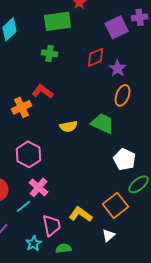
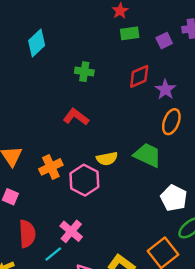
green rectangle: (58, 21) -> (130, 33), moved, size x0.6
purple square: (117, 27) -> (164, 41), size x0.6
orange cross: (22, 107) -> (51, 167), moved
pink hexagon: (29, 154) -> (84, 180), moved

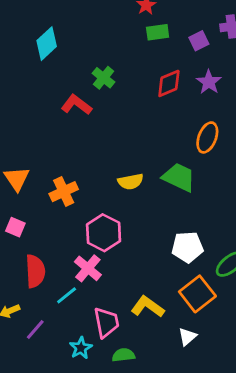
green cross: (84, 72) -> (104, 78), turned 30
purple star: (165, 89) -> (209, 82), moved
red L-shape: (76, 117) -> (76, 105), moved
pink hexagon: (84, 180) -> (104, 233), moved
white pentagon: (174, 198) -> (187, 247), moved, turned -30

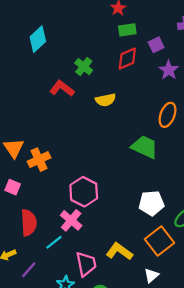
purple square: (199, 41) -> (156, 45), moved
red diamond: (169, 83) -> (127, 59), moved
yellow semicircle: (131, 182) -> (106, 100), moved
orange cross: (64, 192) -> (39, 160), moved

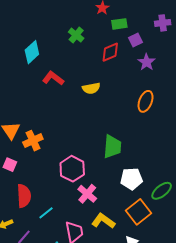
green rectangle: (127, 30) -> (119, 24), moved
cyan diamond: (38, 39) -> (32, 52), moved
green cross: (84, 67) -> (76, 35), moved
green trapezoid: (145, 147) -> (112, 147), moved, turned 70
pink cross: (71, 220) -> (87, 194), moved

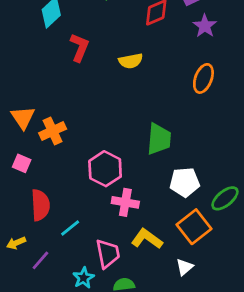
red L-shape: (53, 78) -> (79, 47), turned 75
pink cross: (87, 194) -> (125, 202), turned -30

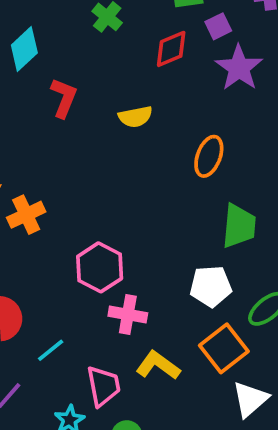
purple star: (205, 26) -> (239, 68), size x1.4
orange ellipse: (203, 78) -> (209, 156), moved
green trapezoid: (159, 139) -> (239, 226), moved
white triangle: (185, 267) -> (250, 399), moved, size x1.5

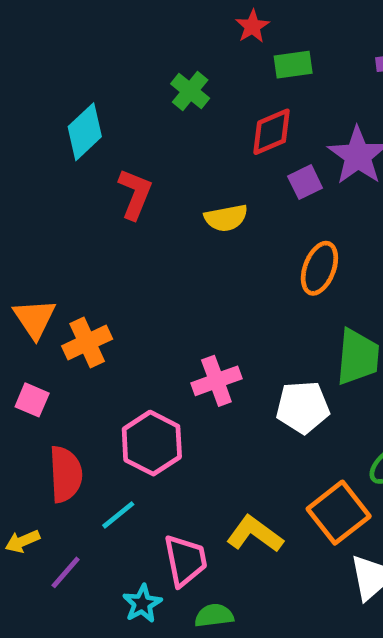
purple square: (218, 26) -> (305, 182), moved
pink hexagon: (100, 267) -> (152, 443), moved
white pentagon: (211, 286) -> (303, 407), moved
pink cross: (128, 314) -> (216, 381), moved, turned -30

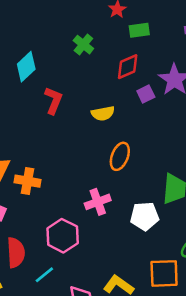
orange ellipse: (319, 268) -> (120, 156), moved
orange cross: (87, 342) -> (27, 181), turned 35
orange square: (339, 513) -> (164, 273), turned 36

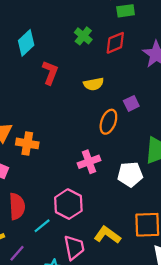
green cross: (83, 45) -> (83, 36), moved
purple square: (146, 94) -> (131, 103), moved
pink hexagon: (63, 236) -> (68, 204), moved

